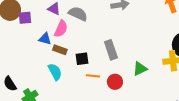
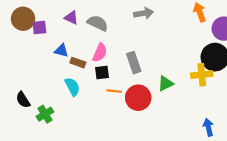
pink semicircle: (61, 29) -> (100, 53), moved
red circle: (115, 82) -> (138, 98), size x1.5

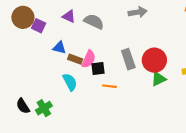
purple square: (39, 27) -> (39, 26), turned 32
pink semicircle: (100, 53) -> (89, 59), moved
red circle: (138, 98) -> (154, 60), moved
black semicircle: (23, 100) -> (23, 106), moved

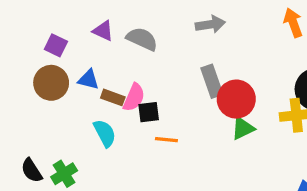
brown circle: (23, 17) -> (51, 83), moved
gray rectangle: (128, 59) -> (212, 81), moved

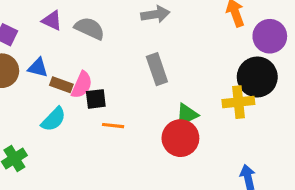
red circle: (236, 99) -> (180, 138), moved
cyan semicircle: (105, 133) -> (54, 119), turned 72

